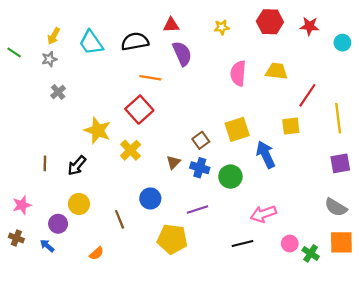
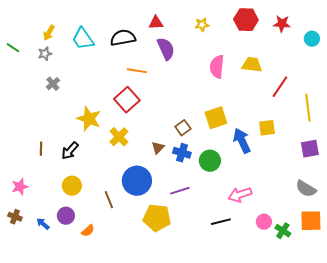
yellow square: (291, 126) -> (267, 128), moved
blue circle: (150, 198) -> (137, 181), size x1.5
purple circle: (58, 224) -> (66, 216), moved

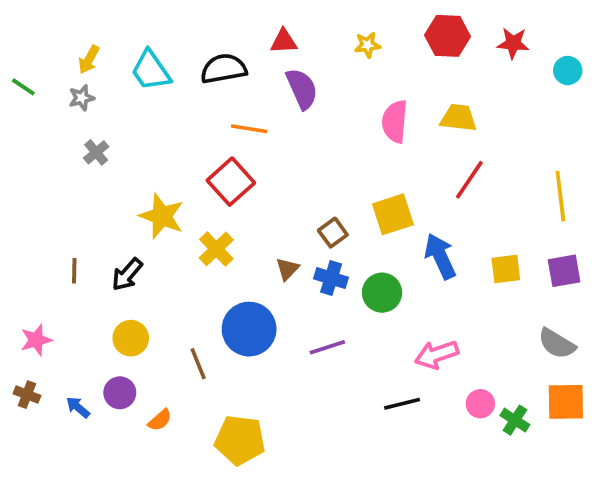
red line: (280, 87) -> (469, 180), moved
yellow square: (267, 128) -> (506, 269), moved
yellow pentagon: (157, 218) -> (240, 440), moved

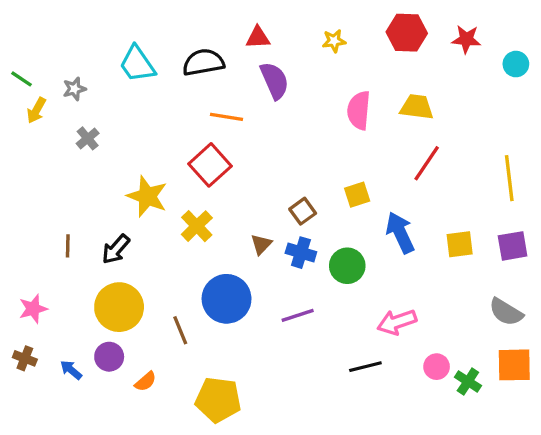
yellow arrow: (89, 60) -> (36, 110), moved
yellow square: (393, 214) -> (357, 195), size x0.7
yellow circle: (131, 338) -> (119, 307), size x1.5

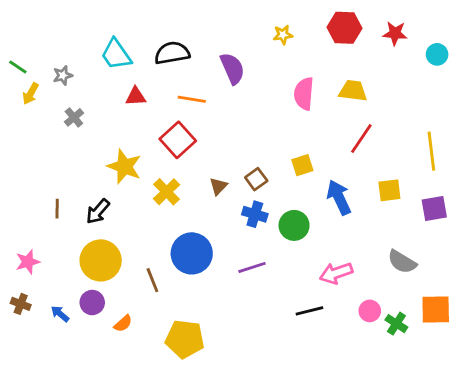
red triangle: (258, 38) -> (136, 96), moved
brown triangle: (261, 244) -> (218, 186), moved
yellow square: (460, 244) -> (389, 190), moved
gray semicircle: (506, 312) -> (402, 262), moved

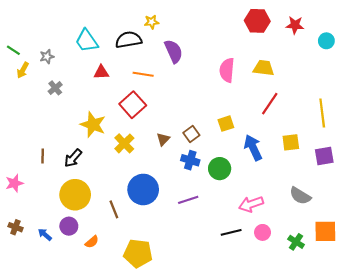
yellow star: (283, 35) -> (152, 22), moved
pink star: (28, 262) -> (14, 183), moved
pink circle: (370, 311) -> (263, 232), moved

